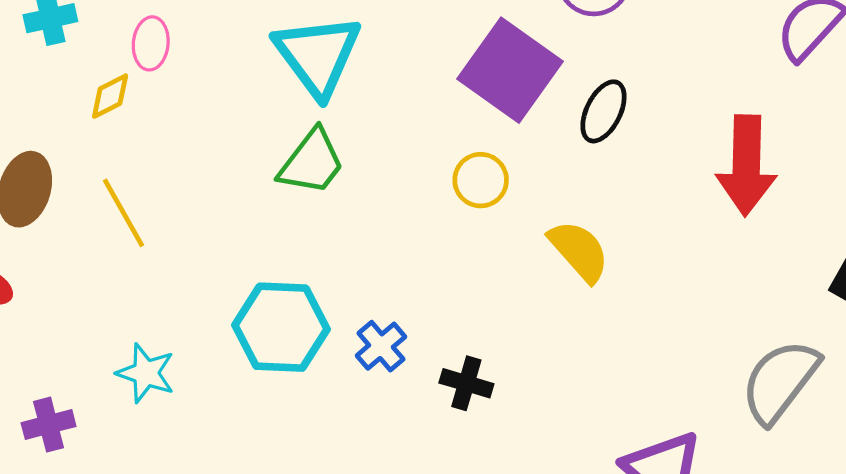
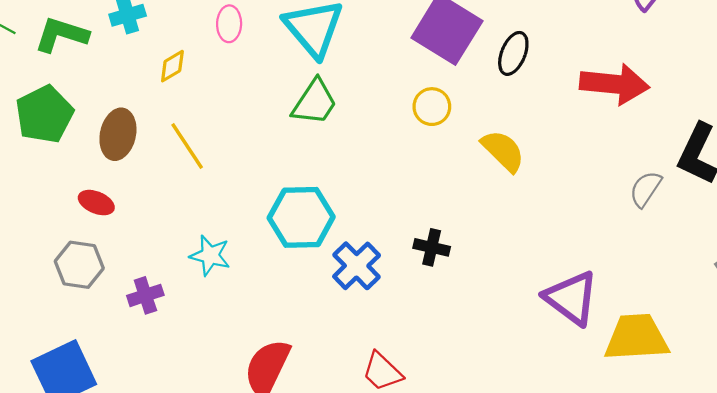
pink ellipse: (151, 43) -> (229, 24), moved
red arrow: (746, 165) -> (614, 84), turned -82
blue cross: (381, 346) -> (357, 266), moved, size x1.4
gray semicircle: (780, 381) -> (646, 189), moved, size x0.6

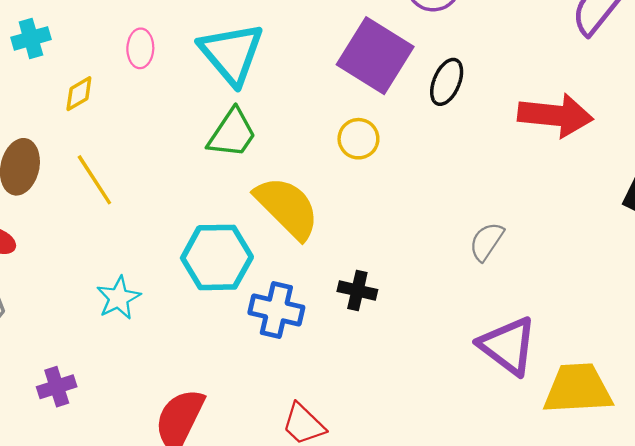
yellow semicircle: (503, 151) -> (287, 208), moved, size x1.4
gray semicircle: (646, 189) -> (486, 242), moved
cyan star: (210, 255) -> (119, 298), turned 30
blue cross: (357, 266) -> (276, 310), turned -33
purple cross: (145, 295) -> (57, 387), moved

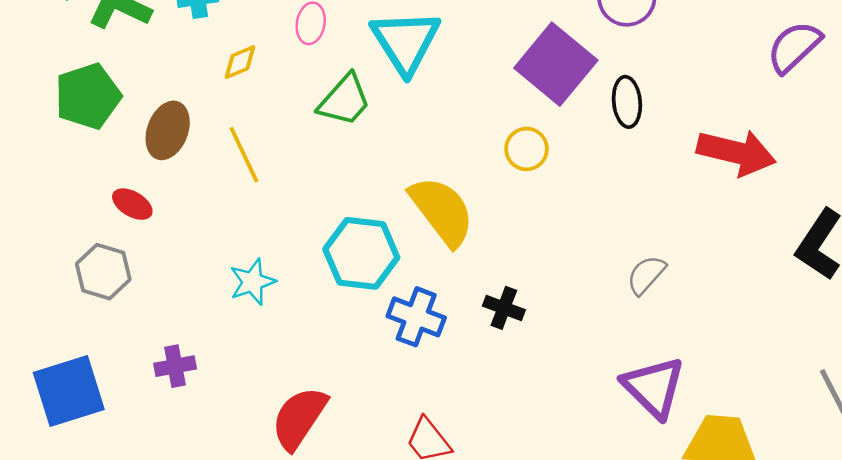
black ellipse: (447, 82) -> (627, 102), turned -36
green trapezoid: (232, 133) -> (344, 100), moved

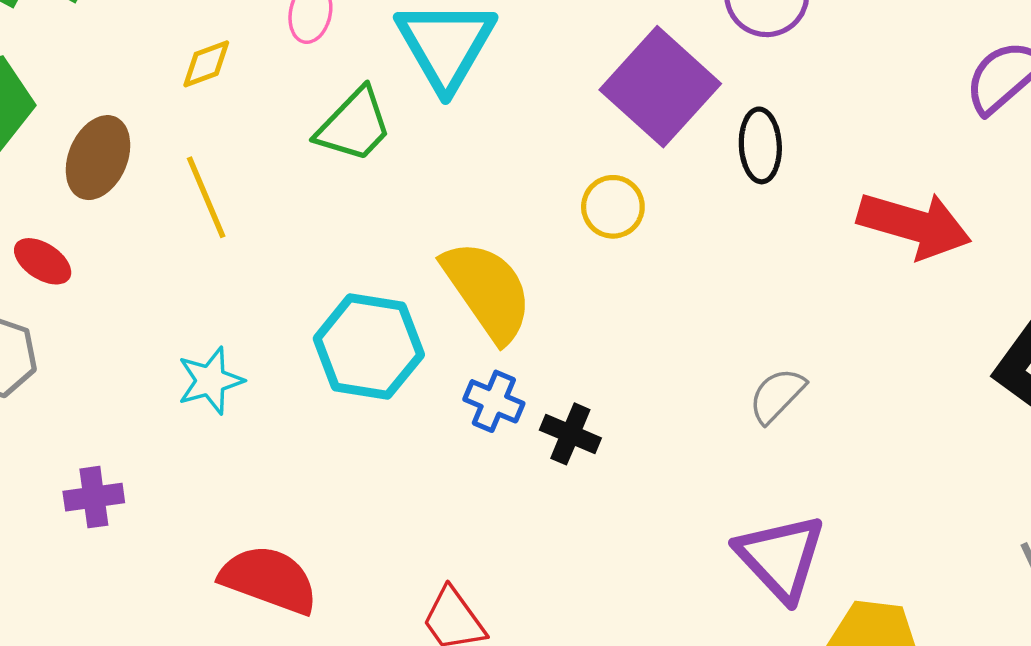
blue cross: (416, 317) -> (494, 401), moved, size x0.7
red semicircle: (299, 418) -> (269, 579), turned 74

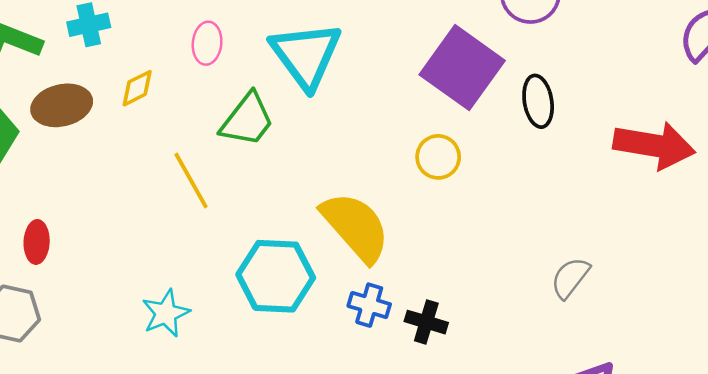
brown ellipse: (98, 158) -> (62, 105), moved, turned 60
yellow line: (206, 197) -> (191, 181), moved
red ellipse: (43, 261) -> (37, 242), turned 66

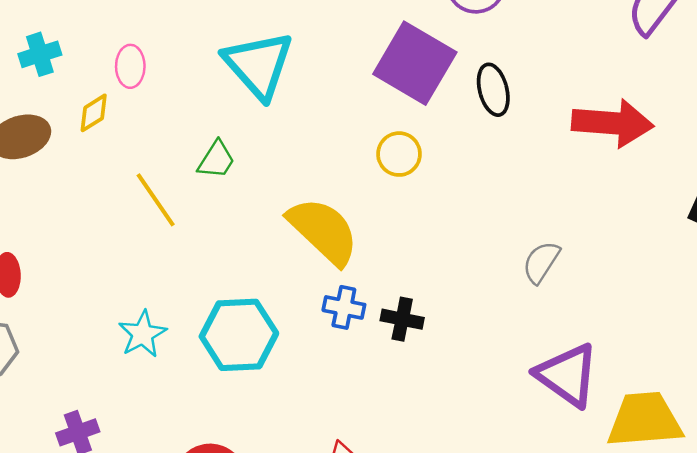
pink ellipse: (207, 43) -> (130, 66), moved
green trapezoid: (247, 120) -> (216, 160), moved, size x0.7
cyan hexagon: (276, 276) -> (239, 335), moved

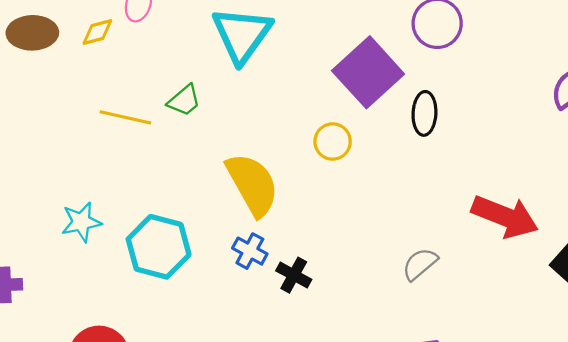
red arrow: (613, 123) -> (505, 217), moved
yellow line: (156, 200) -> (125, 117), turned -60

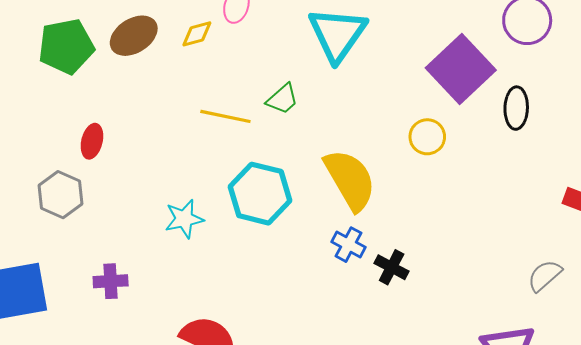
brown ellipse: (32, 33) -> (134, 36), turned -30
cyan hexagon: (159, 247) -> (260, 194), moved
gray semicircle: (420, 264) -> (545, 276), moved

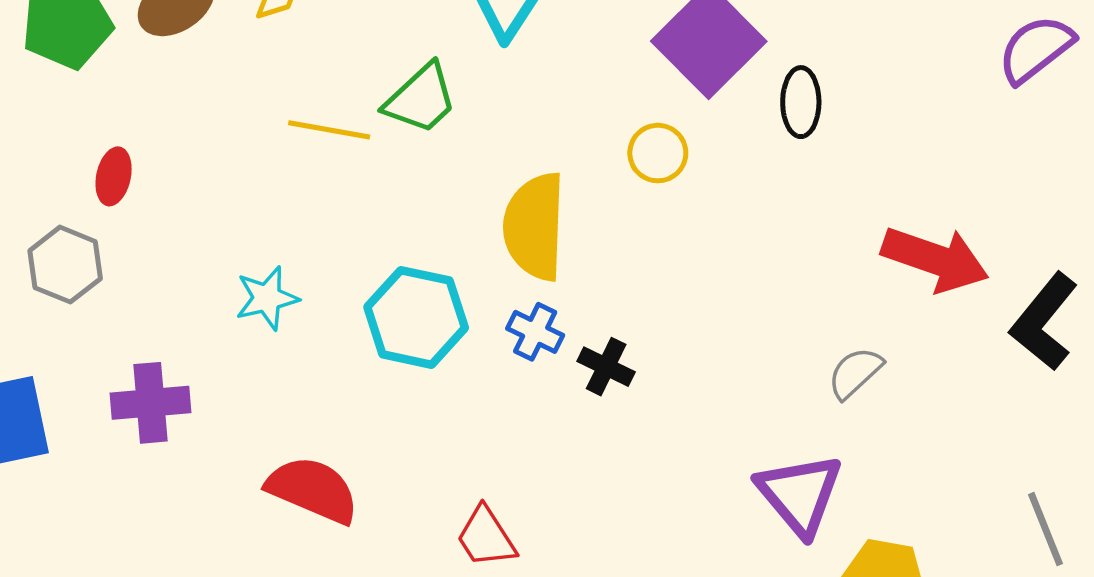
green trapezoid: (282, 99) -> (421, 99), size x1.4
yellow semicircle: (350, 180) -> (534, 226), turned -146
cyan hexagon: (260, 194) -> (416, 317), moved
purple cross: (111, 281) -> (150, 403), size x1.4

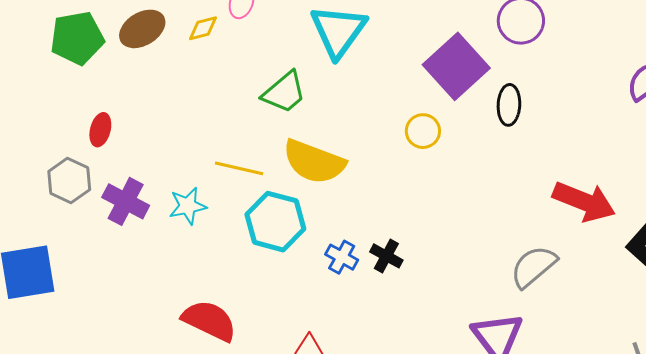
yellow line: (329, 130) -> (239, 168), moved
yellow semicircle: (534, 226) -> (314, 162), moved, turned -74
blue cross: (535, 332) -> (342, 257), moved
gray semicircle: (855, 373) -> (533, 267), size x1.4
purple cross: (150, 403) -> (126, 201), moved, turned 30

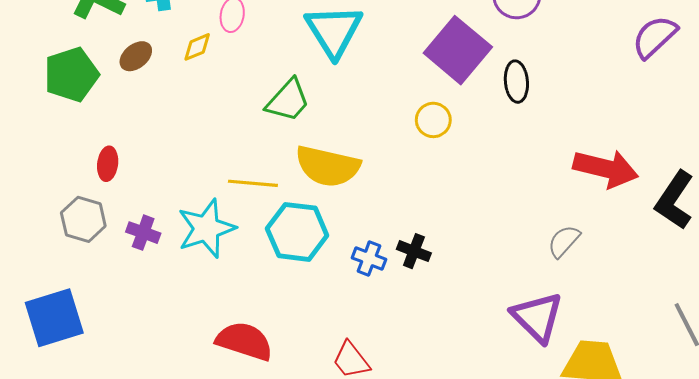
brown ellipse: (142, 29) -> (136, 56), size x0.7
purple cross: (126, 201) -> (143, 233), size x0.7
cyan star: (188, 206) -> (206, 228), size x1.5
gray semicircle: (533, 267) -> (564, 241), size x0.7

